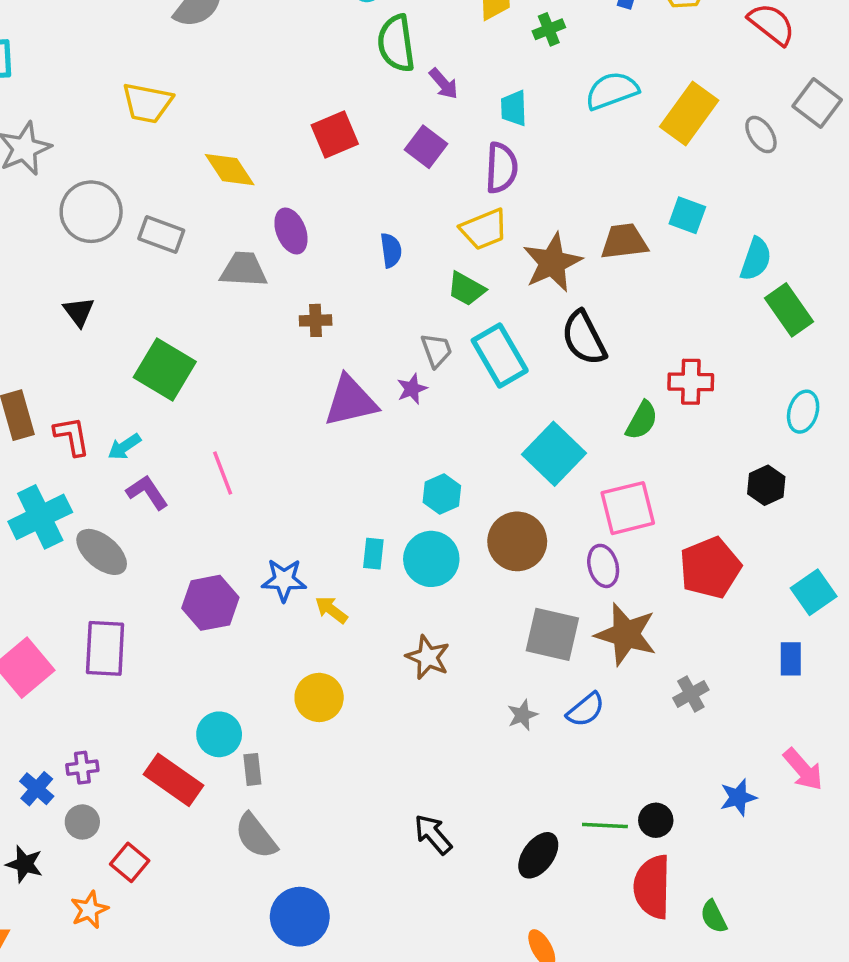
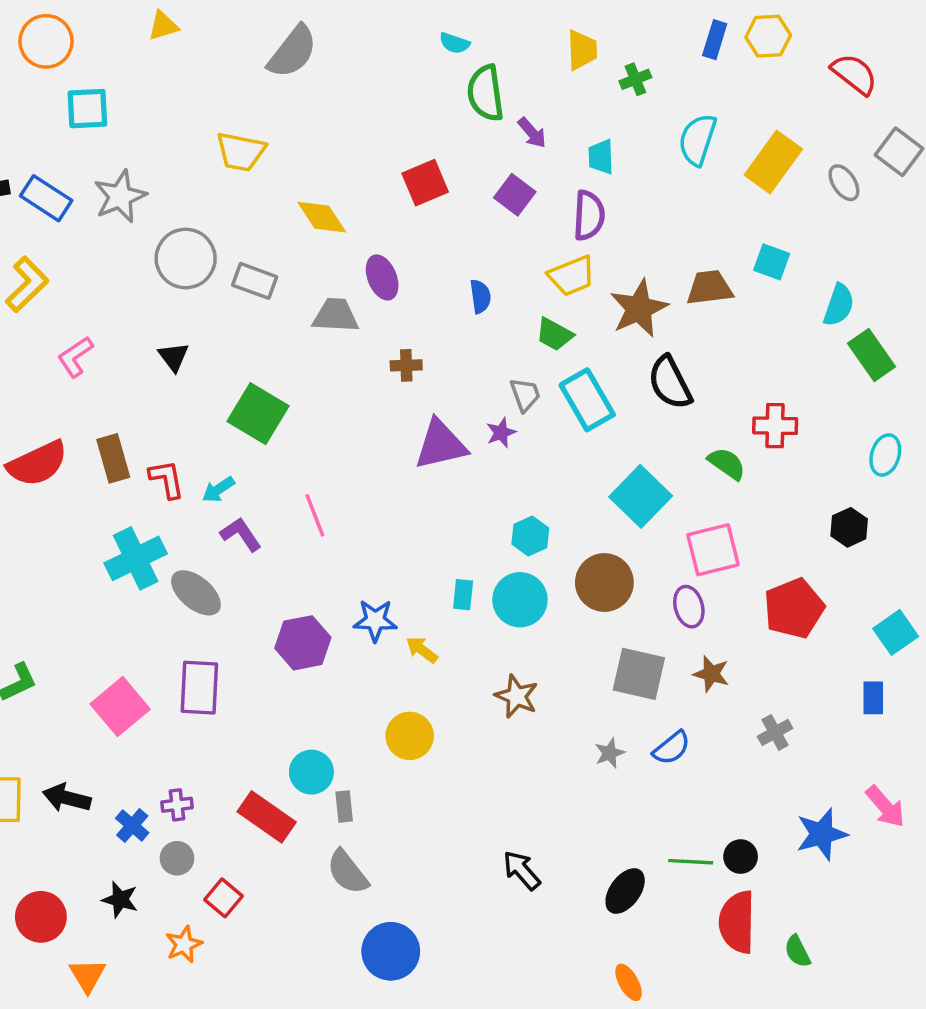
cyan semicircle: (612, 91) -> (697, 140), turned -52
green semicircle: (642, 420) -> (727, 464), turned -84
brown star: (626, 634) -> (711, 674), size x0.6
blue star: (738, 797) -> (822, 834), size x1.4

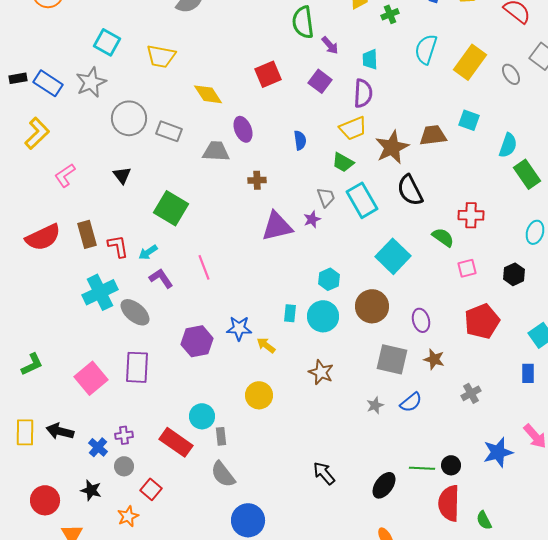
cyan square: (87, 109) -> (107, 42), moved, turned 32
pink square: (713, 550) -> (467, 268), moved, size x0.6

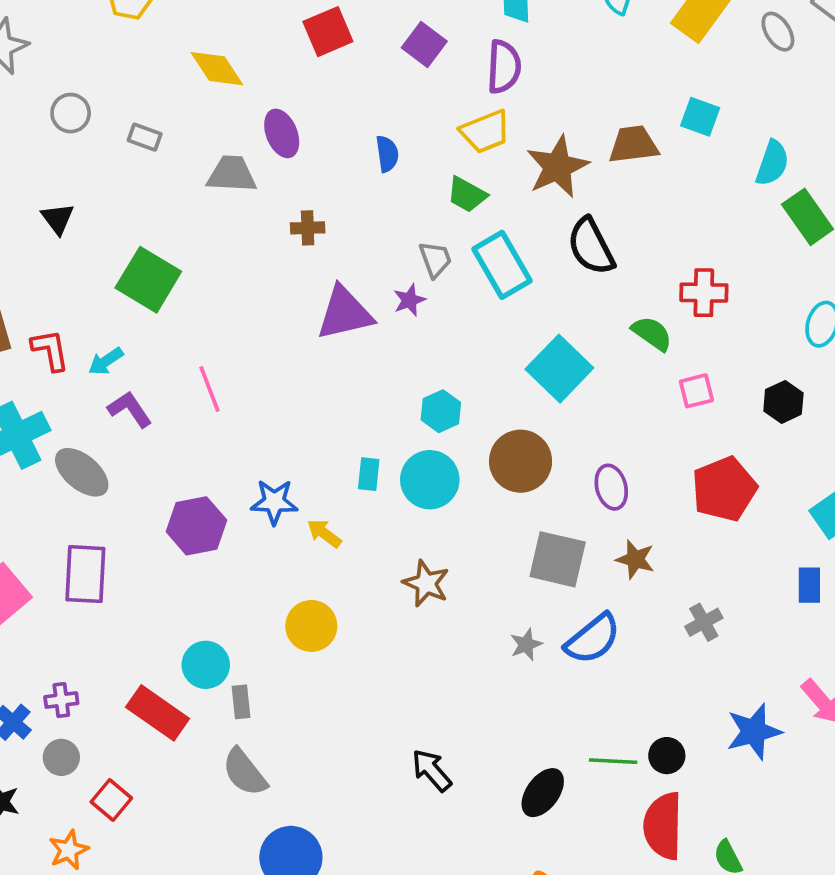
gray circle: (129, 118) -> (71, 113), size x0.6
gray rectangle: (169, 131) -> (145, 137), size x0.7
blue semicircle: (411, 402) -> (593, 639), size x1.4

